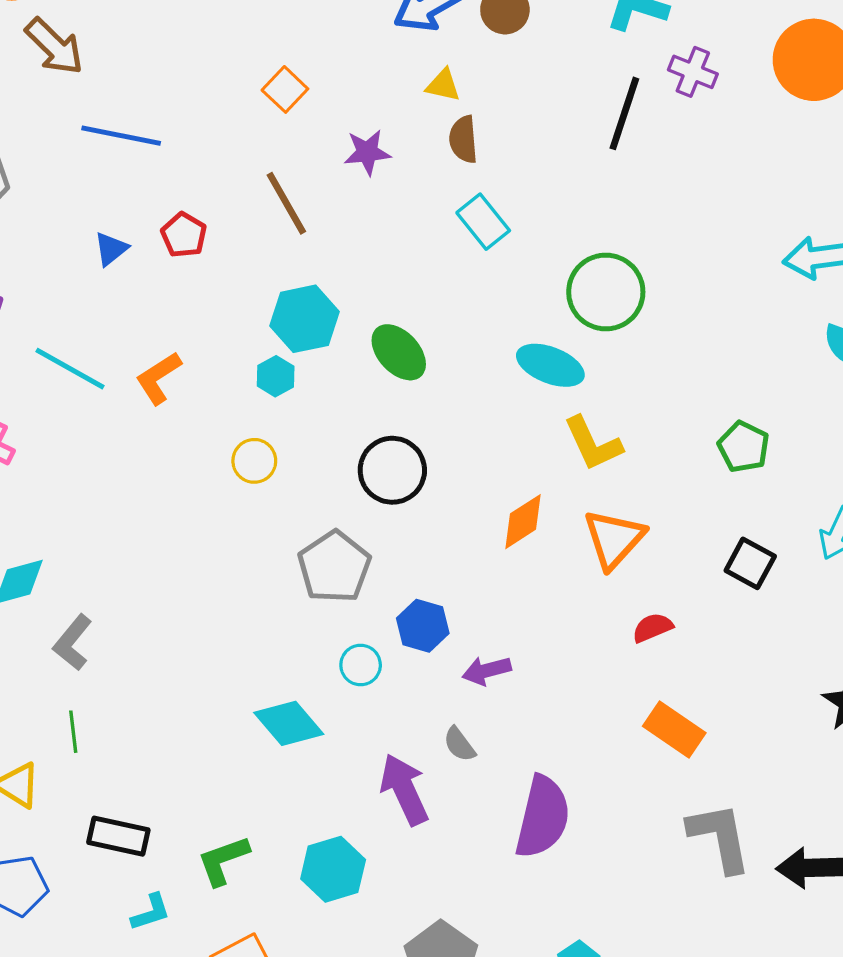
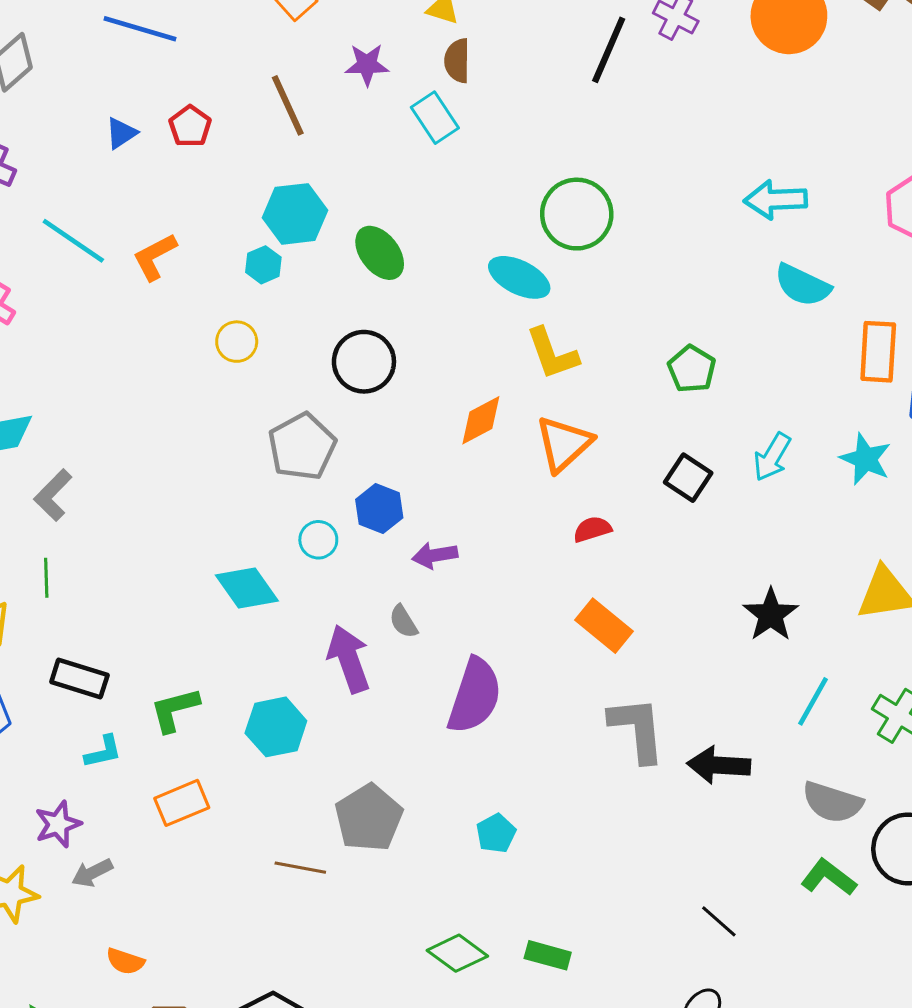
cyan rectangle: (483, 222) -> (435, 118), moved

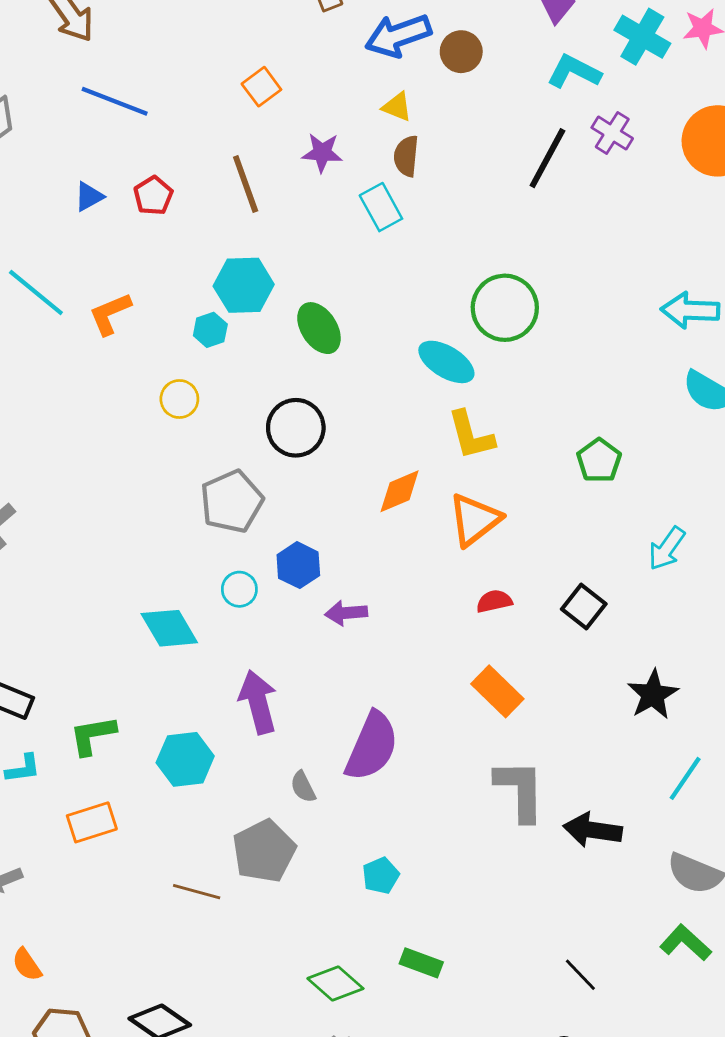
black square: (688, 478) -> (584, 607), moved
gray semicircle: (403, 622) -> (303, 787), moved
green rectangle: (548, 955) -> (421, 963), moved
orange semicircle: (125, 961) -> (27, 965), turned 32

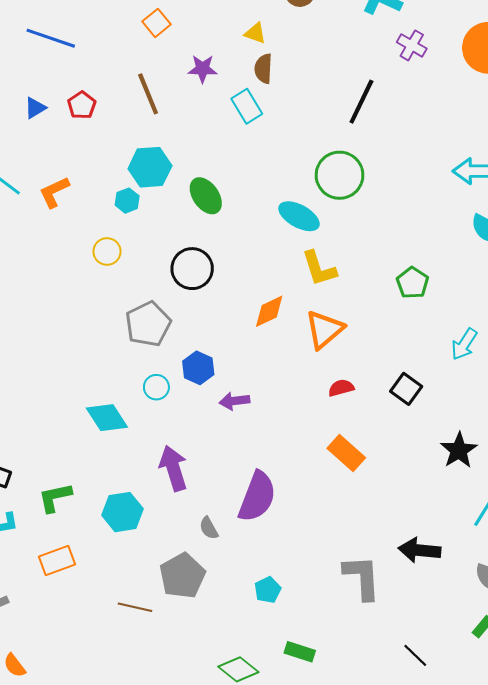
black line: (547, 158) -> (361, 102), moved
gray L-shape: (520, 790) -> (362, 577), moved

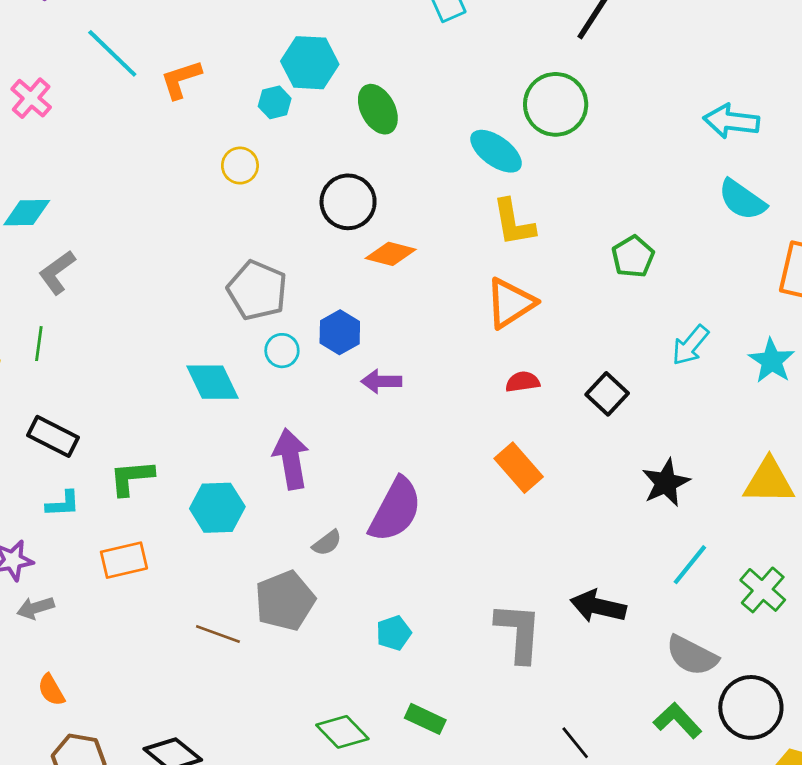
orange diamond: (269, 311) -> (391, 254), moved, turned 33
gray pentagon: (148, 324) -> (257, 290), moved, turned -30
gray semicircle: (209, 528) -> (327, 543), turned -105

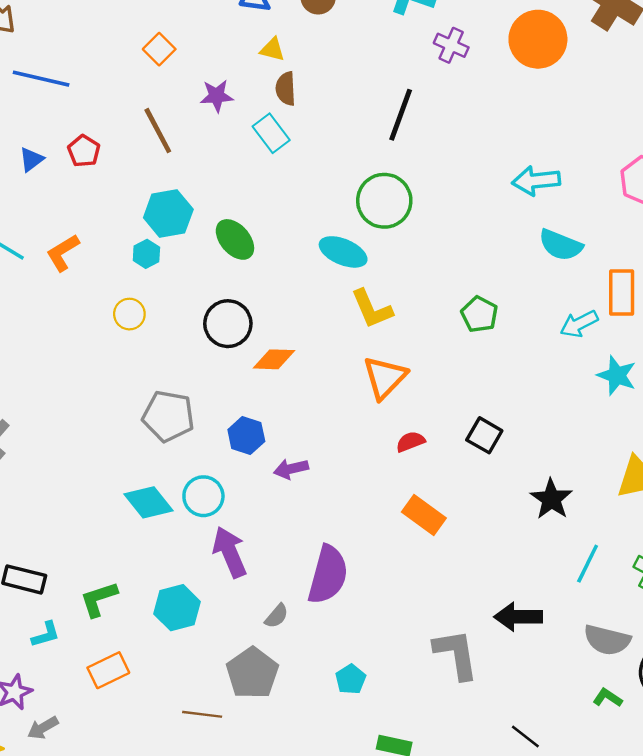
cyan arrow: (690, 345) -> (579, 324), moved, turned 36
cyan circle: (282, 351) -> (203, 496), moved, size x1.4
green L-shape: (678, 721) -> (608, 698), size x0.7

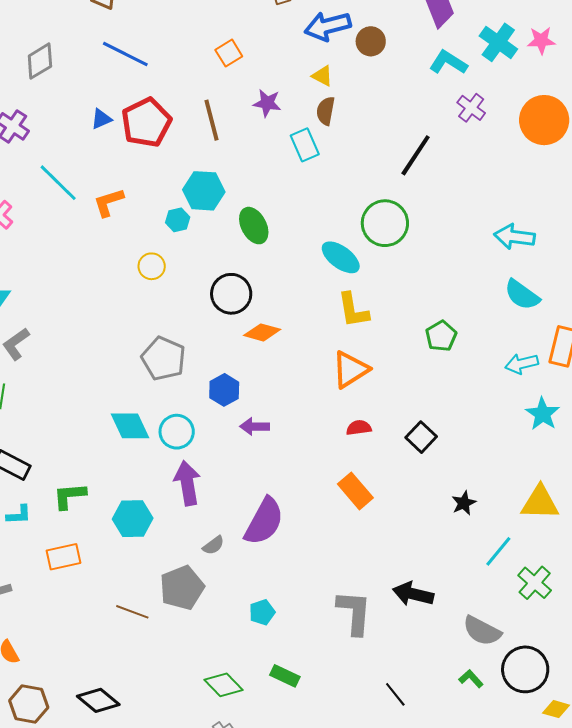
red pentagon: (84, 151) -> (146, 122), size x1.8
black star: (551, 499) -> (464, 503), size x0.7
cyan line: (588, 564) -> (498, 551), moved

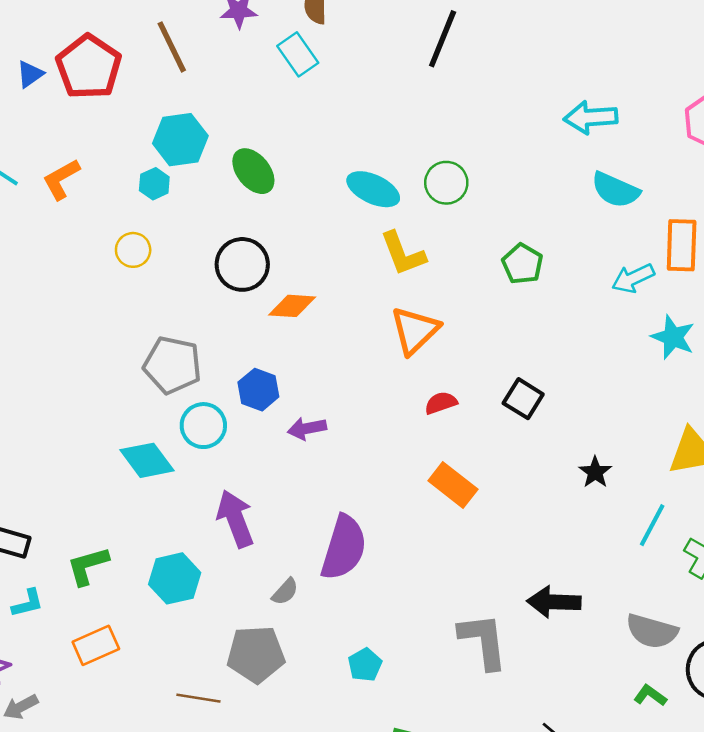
green circle: (385, 223) -> (446, 183), moved, size x0.7
cyan circle: (177, 432) -> (203, 426), moved
gray pentagon: (182, 588) -> (256, 654), turned 30

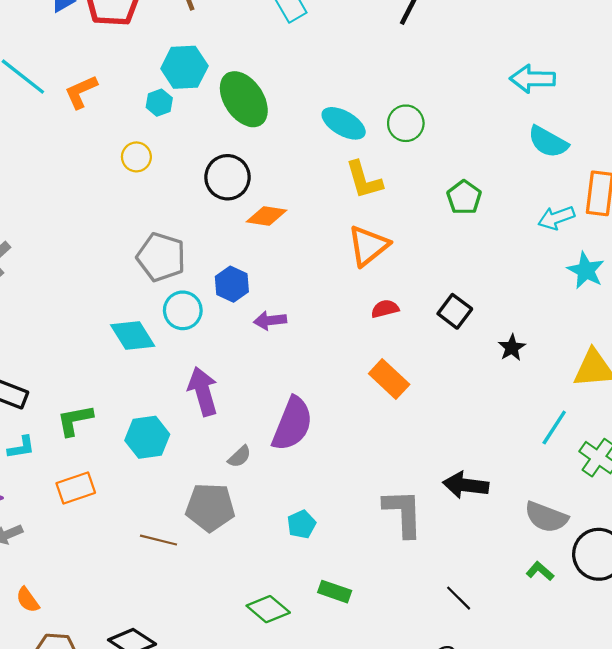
green ellipse: (253, 171) -> (244, 99), size x1.4
black star: (595, 472) -> (512, 348), moved

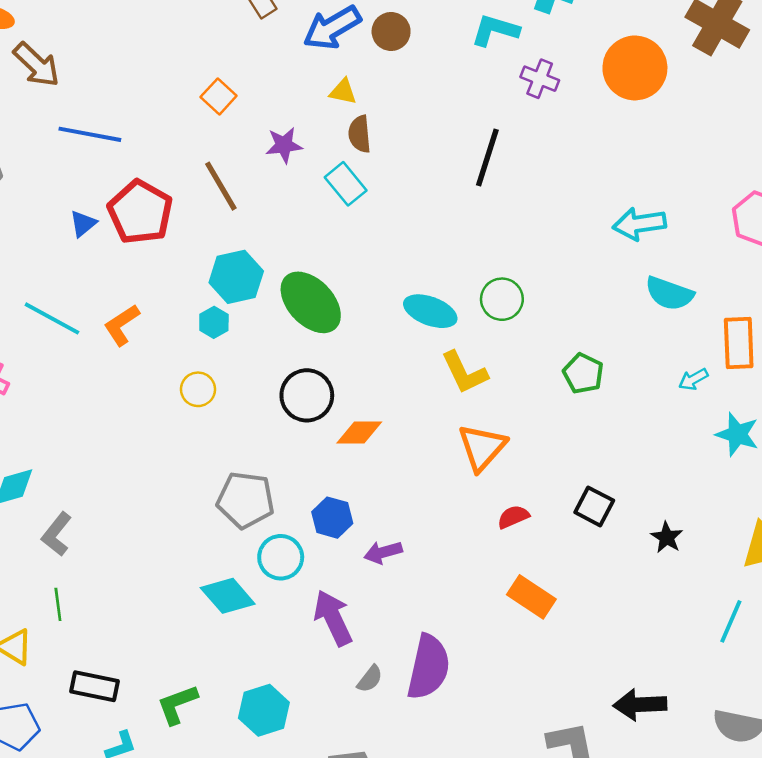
cyan arrow: (556, 218) -> (693, 379), size x0.7
purple arrow: (203, 391) -> (333, 618), moved
gray semicircle: (240, 457) -> (370, 679), moved

